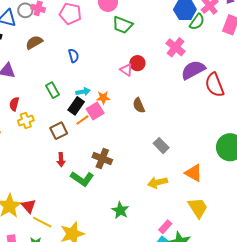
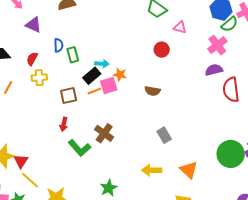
pink cross: (176, 47) -> (217, 45), moved
blue semicircle: (74, 56) -> (59, 45), moved
pink triangle: (126, 70) -> (180, 27), moved, turned -32
purple semicircle: (193, 70) -> (214, 70), size x0.7
brown semicircle: (139, 105) -> (152, 91), turned -70

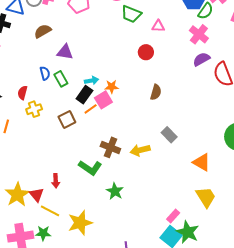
purple triangle: (33, 25) -> (65, 52), moved
brown semicircle: (152, 91) -> (156, 92), moved, turned -70
red arrow: (64, 124) -> (56, 181), moved
yellow arrow: (152, 170) -> (140, 150), moved
green star: (109, 188) -> (115, 191), moved

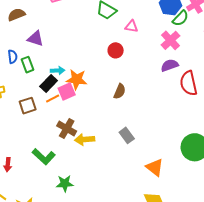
orange star: (112, 87) -> (77, 79), size x1.5
brown cross: (110, 147) -> (67, 129), moved
yellow arrow: (140, 150) -> (85, 139), moved
green star: (115, 191) -> (65, 184), turned 30

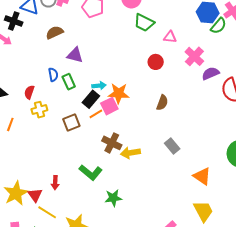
pink cross: (171, 40) -> (194, 56), moved

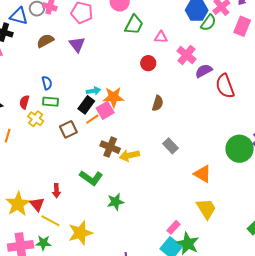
green trapezoid: (144, 23) -> (134, 25), turned -85
purple triangle: (75, 55) -> (77, 45), moved, turned 42
green rectangle: (69, 82) -> (50, 102), moved, turned -56
yellow cross: (39, 110) -> (36, 119), turned -35

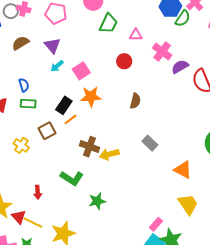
cyan arrow: (93, 91) -> (57, 66), moved, turned 152
pink square: (105, 110) -> (81, 71), moved
yellow cross: (36, 119) -> (21, 145), moved
red triangle: (37, 204) -> (19, 217), moved

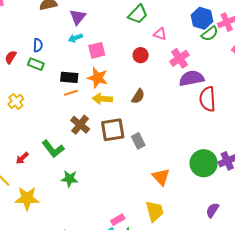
purple semicircle: (180, 67) -> (192, 78), size x1.4
black rectangle: (64, 105) -> (69, 77), turned 42
brown square: (47, 131) -> (113, 130), moved, size x1.4
yellow arrow: (109, 154) -> (102, 99), moved
red arrow: (38, 192) -> (22, 158), moved, turned 32

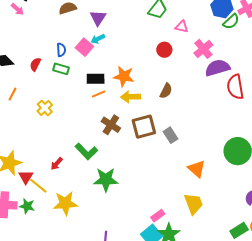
pink square: (97, 50) -> (84, 47), moved, turned -30
green star: (70, 179) -> (106, 180), size x1.4

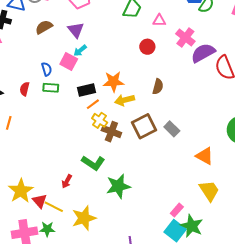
yellow cross: (45, 108) -> (100, 120), moved

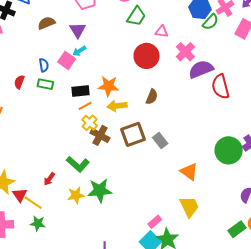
red circle: (147, 47) -> (147, 56), size x1.6
yellow star: (84, 218) -> (76, 195), moved, size x0.7
green star: (47, 229) -> (38, 223), moved

